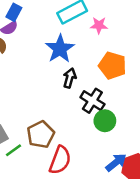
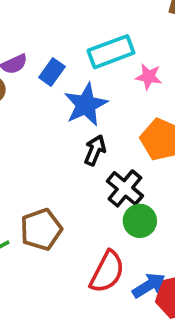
blue rectangle: (14, 12) -> (52, 72), moved
red semicircle: (60, 160) -> (107, 272), moved

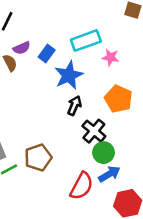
blue arrow: (149, 285) -> (109, 174), moved

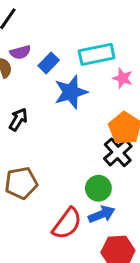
black arrow: (74, 106) -> (18, 119), moved
black cross: (94, 131) -> (118, 152), moved

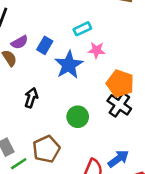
cyan rectangle: (97, 54) -> (82, 29), size x0.6
pink star: (123, 78) -> (96, 50), moved
green circle: (98, 188) -> (78, 117), moved

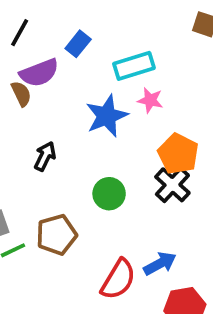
cyan rectangle: (82, 29) -> (134, 66), size x1.5
purple semicircle: (20, 42) -> (39, 73), size x1.5
blue rectangle: (45, 45) -> (78, 44), moved

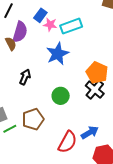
purple semicircle: (39, 73) -> (20, 32), turned -50
pink star: (150, 100) -> (50, 25), moved

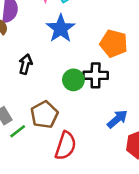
black cross: (95, 90) -> (96, 75), moved, turned -30
red semicircle: (67, 142) -> (66, 146), moved

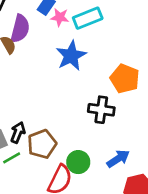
black arrow: (25, 64) -> (18, 132), moved
green circle: (73, 80) -> (78, 162), moved

